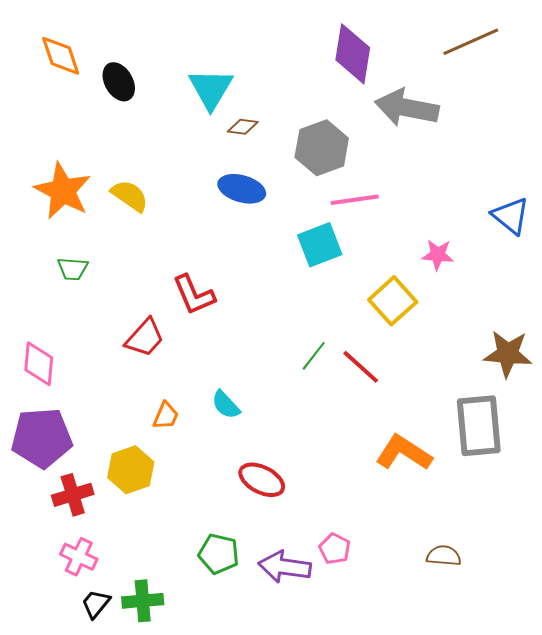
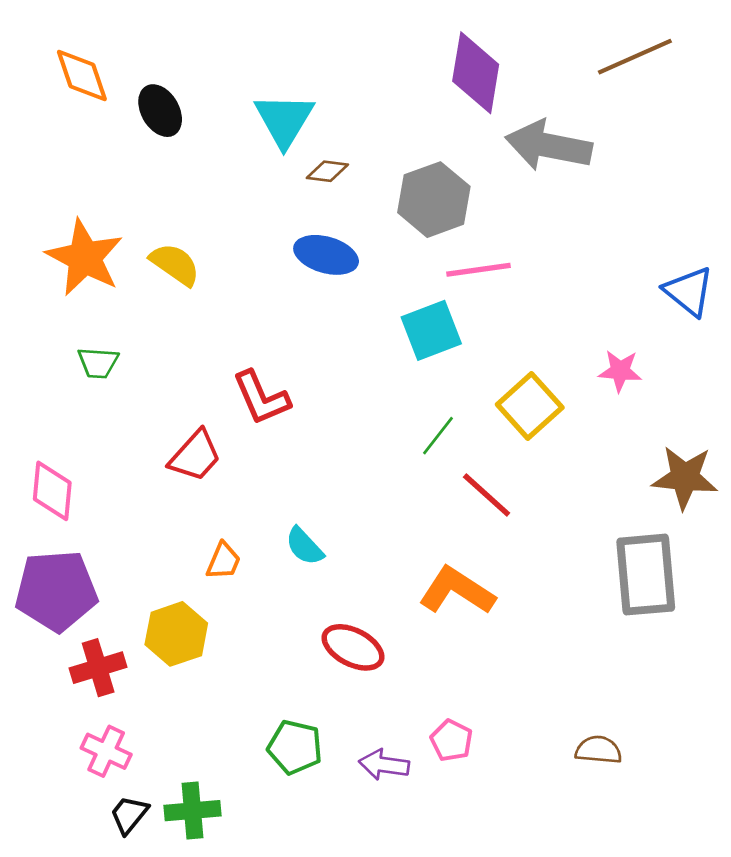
pink star: (438, 255) -> (620, 371), moved
green line: (314, 356) -> (438, 436), moved
orange L-shape: (404, 453) -> (457, 591), moved
purple arrow: (285, 567) -> (384, 765), size x0.7

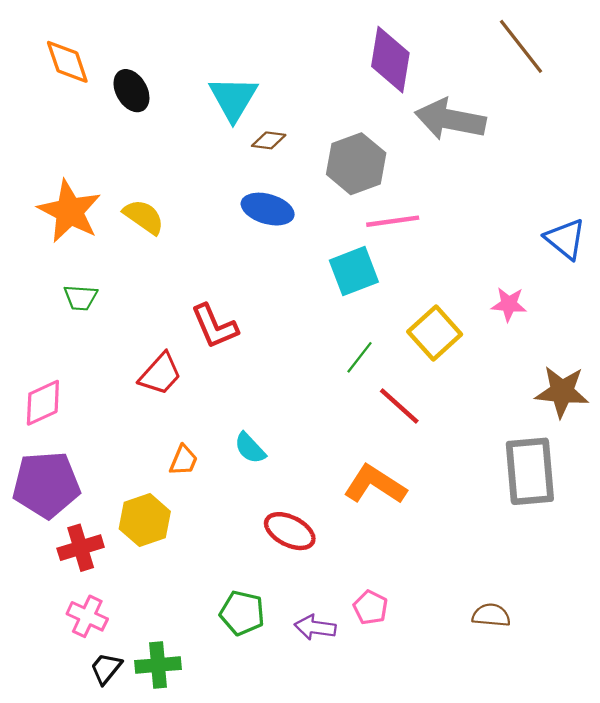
brown line: (635, 57) -> (521, 46), turned 76
pink diamond: (52, 491) -> (43, 403), turned 60

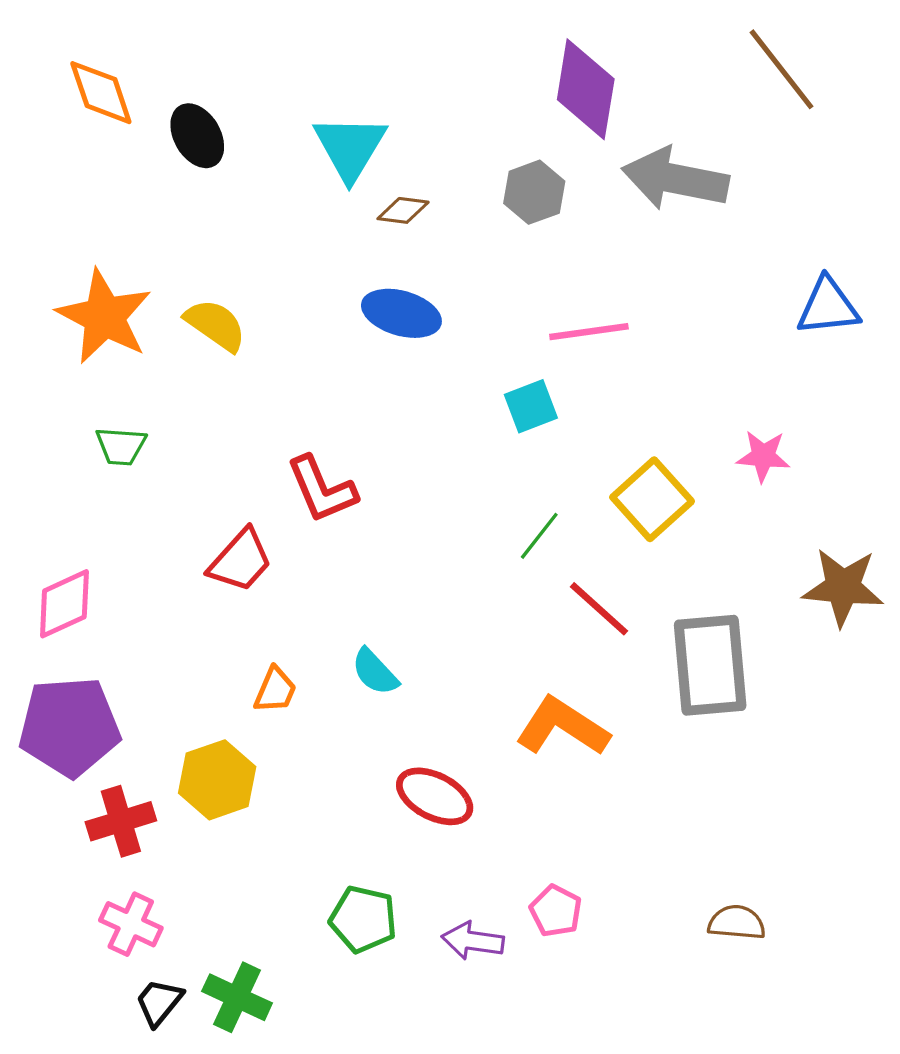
gray hexagon: (356, 164) -> (534, 192), moved, size x0.7
blue triangle: (565, 239) -> (828, 307), moved, turned -45
cyan square: (354, 271) -> (531, 406), size x0.7
gray rectangle: (530, 471) -> (710, 665), moved
green cross: (158, 665) -> (237, 997), turned 30

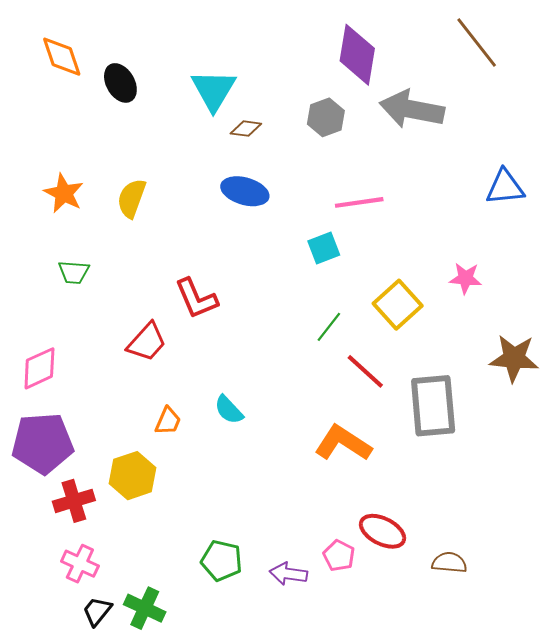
orange star: (104, 317) -> (64, 193), size x0.7
yellow semicircle: (216, 325) -> (132, 198), turned -105
red ellipse: (435, 796) -> (383, 531), moved

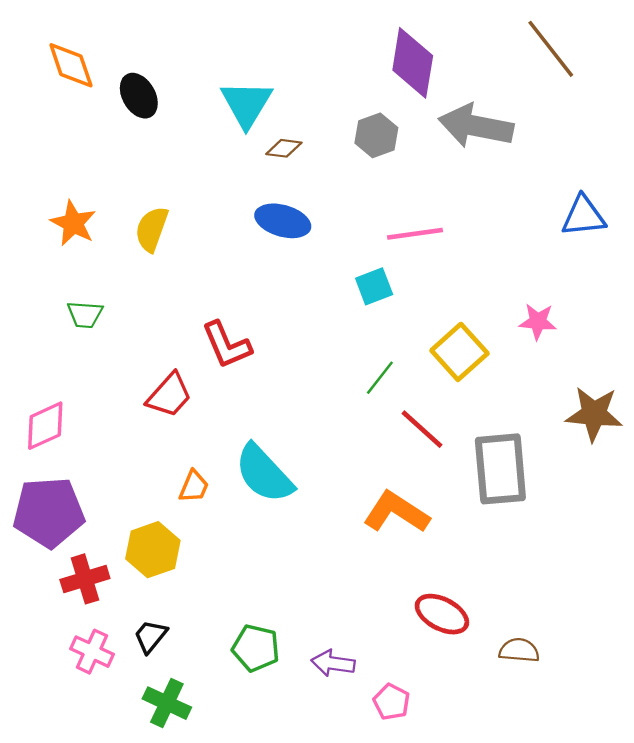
cyan semicircle: (229, 410) -> (264, 474), size x1.8
pink pentagon: (339, 556) -> (392, 702), moved
black trapezoid: (97, 611) -> (151, 636), moved

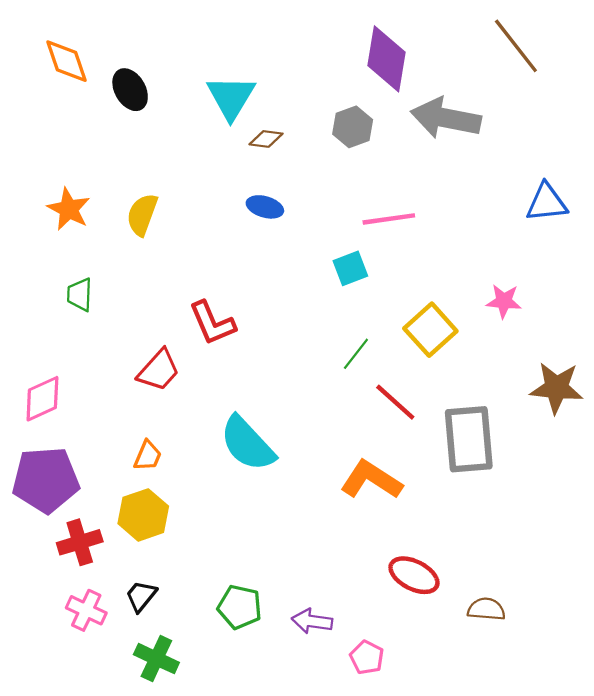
blue ellipse: (283, 221) -> (265, 207), size x0.7
green trapezoid: (85, 314) -> (80, 295), turned 88
orange trapezoid: (194, 487) -> (148, 456), moved

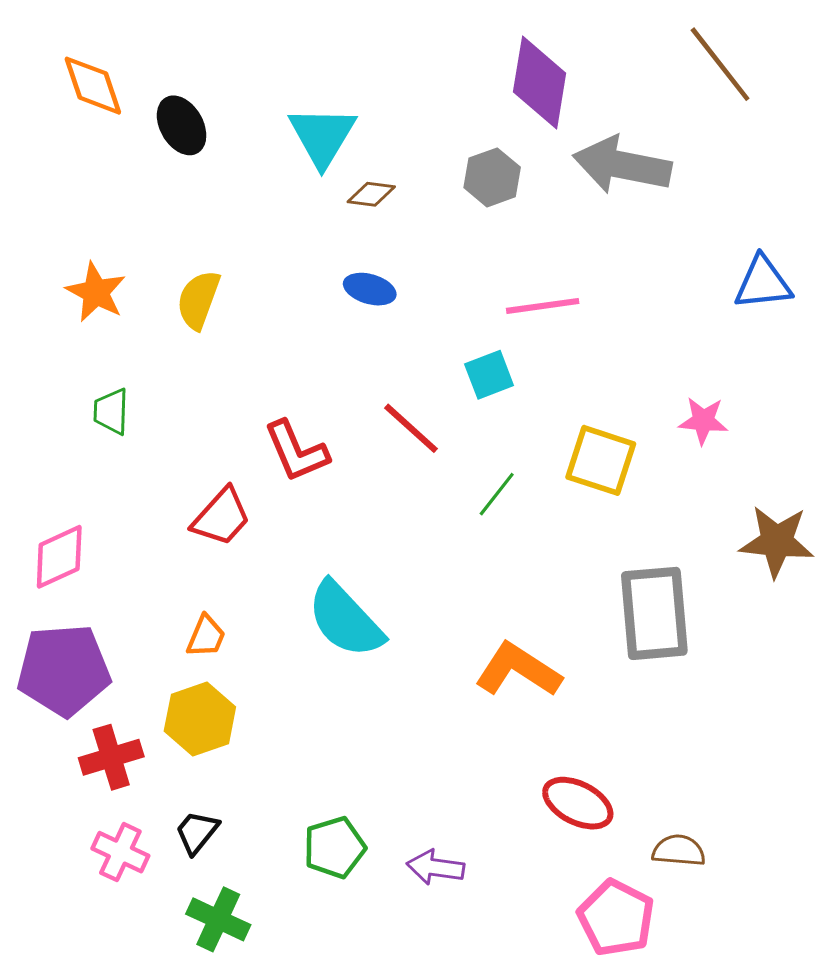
yellow square: (430, 330) -> (601, 460), turned -30
red line: (395, 402) -> (411, 428), moved
green pentagon: (240, 607) -> (335, 847), turned -30
pink pentagon: (367, 657) -> (616, 918), moved, size x1.6

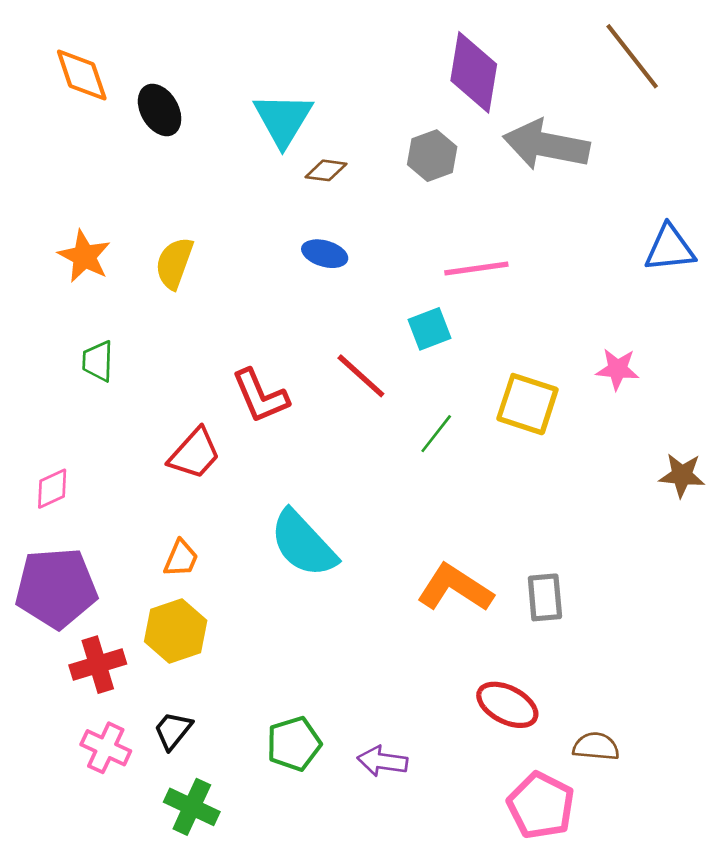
brown star: (777, 542) -> (682, 475), size x0.7
pink diamond: (59, 557) -> (52, 489), size x0.7
gray rectangle: (654, 613) -> (545, 597), moved, size x0.6

